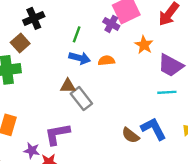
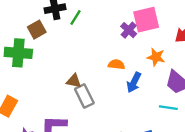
green line: (77, 34) -> (75, 17), moved
orange star: (144, 45) -> (156, 57), turned -30
blue arrow: (80, 58) -> (134, 82), moved, turned 90

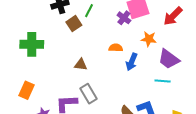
green line: (75, 17) -> (89, 11), moved
brown square: (37, 30) -> (74, 24), moved
gray rectangle: (84, 96) -> (89, 94), moved

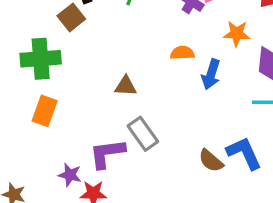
brown square: (74, 24) -> (71, 17), moved
orange rectangle: (27, 90) -> (45, 111), moved

